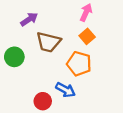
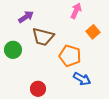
orange square: (87, 36) -> (93, 32), moved
blue arrow: (65, 90) -> (82, 79), moved

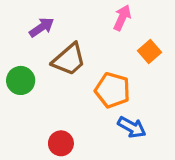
brown trapezoid: (43, 37) -> (69, 60), turned -55

